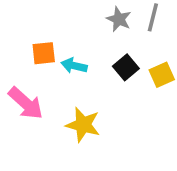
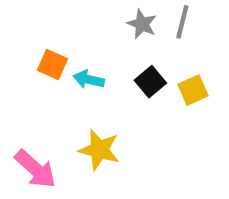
orange square: (44, 53) -> (52, 65), turned 30
pink arrow: (26, 103) -> (35, 169), moved

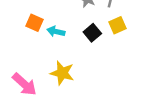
yellow square: (193, 90) -> (117, 25), moved

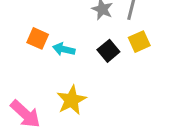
yellow star: (62, 73) -> (71, 100), turned 30

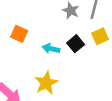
cyan arrow: (64, 49) -> (51, 49), moved

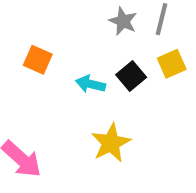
yellow star: (46, 83) -> (111, 143), moved

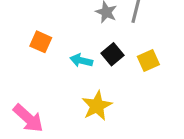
yellow square: (172, 64) -> (148, 61), moved

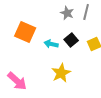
orange square: (41, 42) -> (25, 32), size x1.5

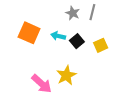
cyan arrow: (51, 44) -> (58, 36), moved
pink arrow: (17, 81) -> (42, 84), moved

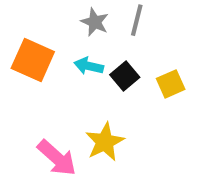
gray line: (92, 12) -> (137, 20), moved
gray star: (73, 13) -> (95, 22), moved

